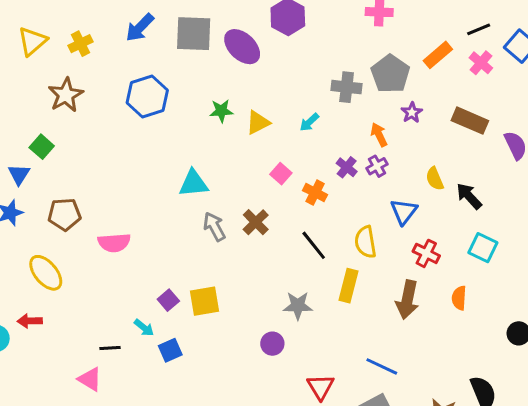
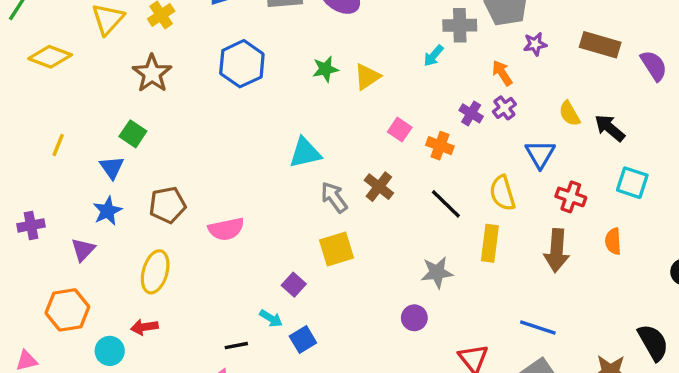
purple star: (412, 113) -> (535, 44), turned 30
cyan arrow: (309, 122) -> (434, 56), moved
yellow ellipse: (46, 273) -> (155, 272), turned 63
yellow square: (204, 301) -> (337, 249), moved

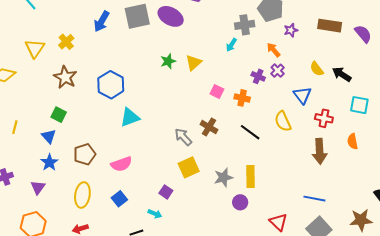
blue hexagon: (242, 64) -> (111, 85), moved
cyan triangle: (305, 153) -> (130, 117), moved
yellow rectangle: (490, 243) -> (251, 177), moved
gray star: (437, 272) -> (223, 177), moved
blue square: (303, 340) -> (119, 199), moved

